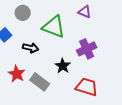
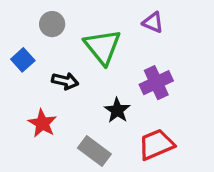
green triangle: (54, 27) -> (103, 47), turned 30
gray rectangle: (40, 82) -> (94, 151), moved
red trapezoid: (87, 87) -> (156, 144), turned -40

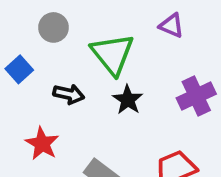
purple cross: (156, 83) -> (196, 96), moved
black star: (117, 110) -> (128, 100), moved

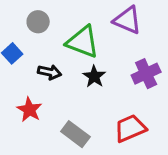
purple triangle: (172, 26) -> (127, 20), size x1.5
green triangle: (112, 54) -> (83, 42), turned -30

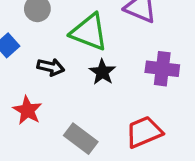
purple cross: (146, 74) -> (162, 69), turned 32

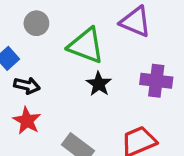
black arrow: (51, 67) -> (27, 86), moved

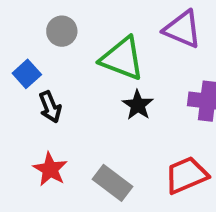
black arrow: (27, 86) -> (50, 107), turned 55
red star: (27, 121) -> (50, 169), moved

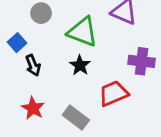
black star: (138, 105) -> (80, 65), moved
red trapezoid: (186, 175) -> (113, 93), moved

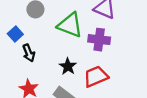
purple cross: (142, 61) -> (99, 40), moved
black star: (80, 65) -> (68, 66), moved

